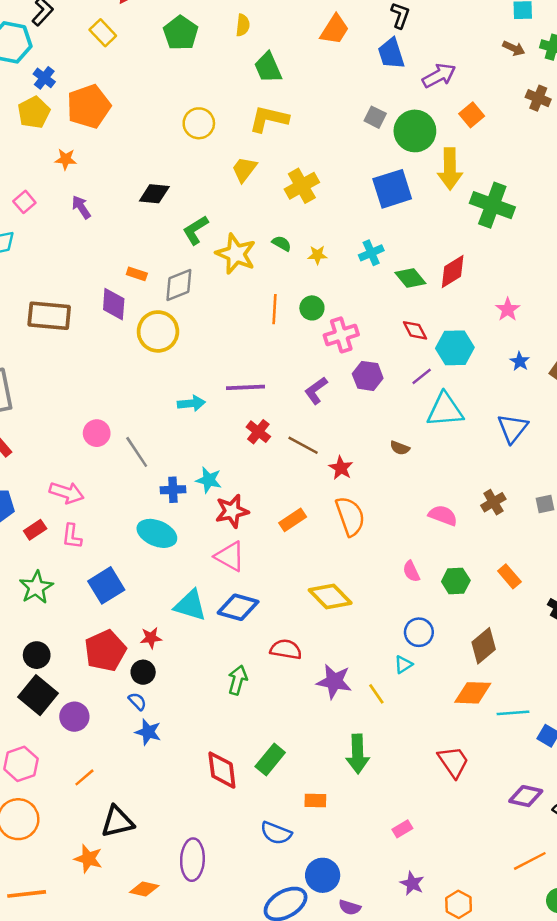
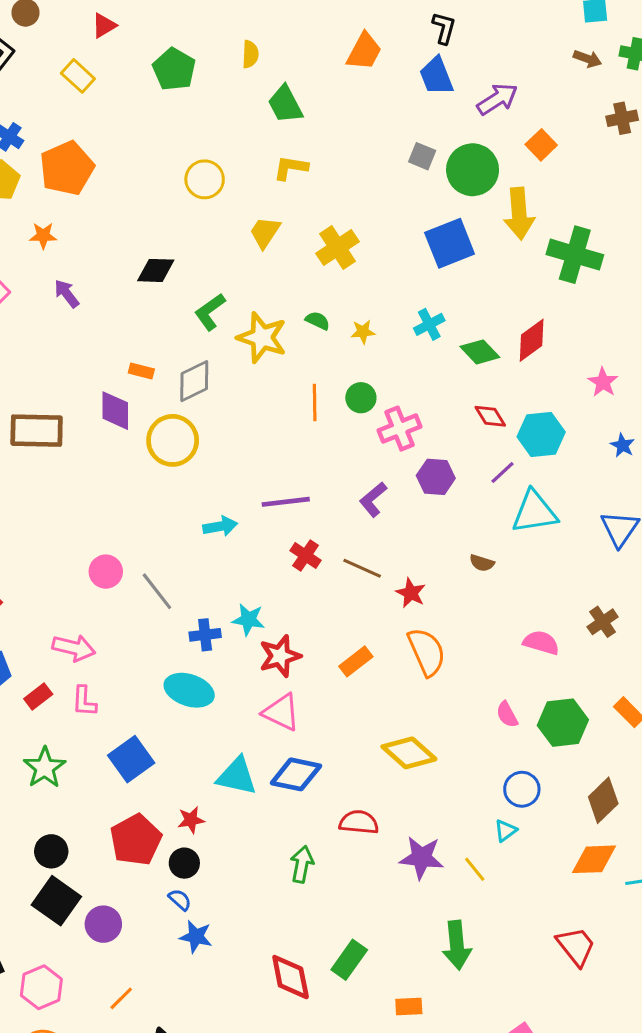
brown cross: (538, 98) -> (622, 118), turned -30
yellow L-shape: (269, 119) -> (291, 168), size x0.7
green hexagon: (456, 581) -> (563, 723), size x1.4

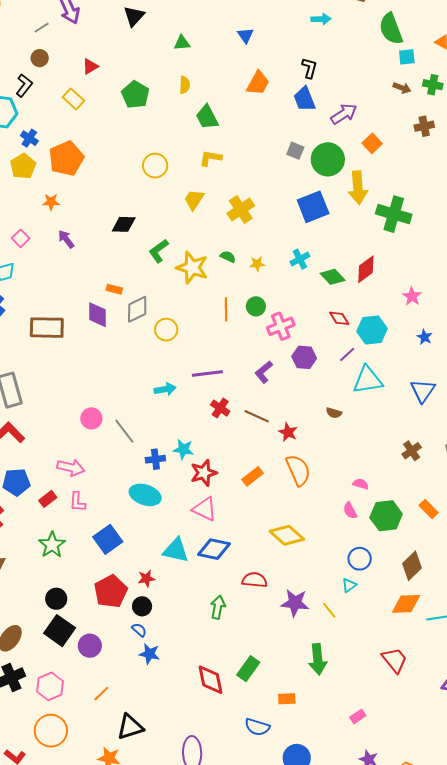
gray diamond: (194, 381) -> (137, 309), moved
yellow circle: (173, 440) -> (166, 330), moved, size x0.7
pink semicircle: (541, 643) -> (361, 484), moved, size x0.7

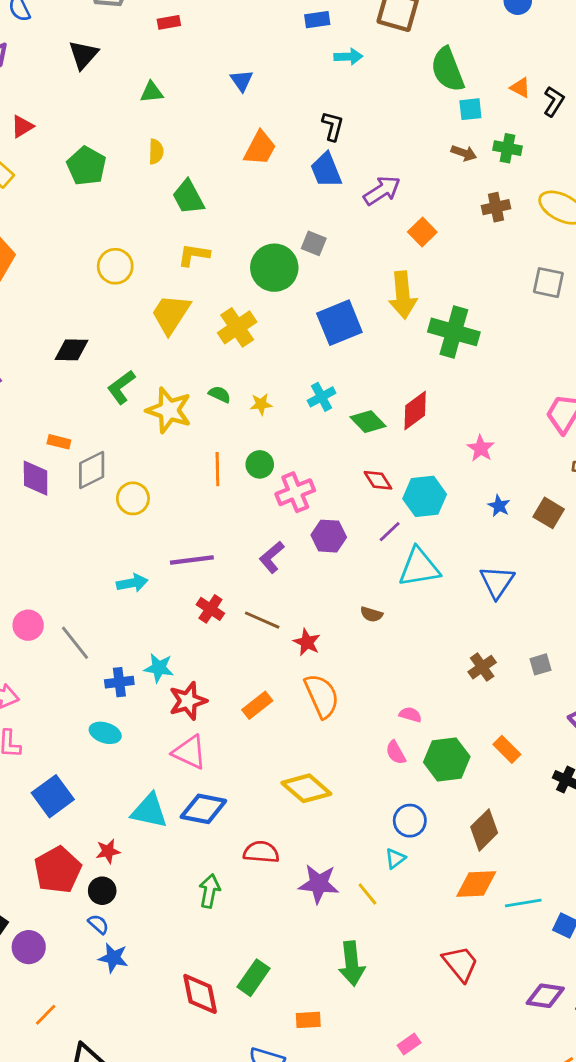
green circle: (328, 159) -> (274, 268), moved
yellow trapezoid: (194, 200) -> (171, 314), size x1.4
cyan ellipse: (145, 495) -> (105, 733), size x0.7

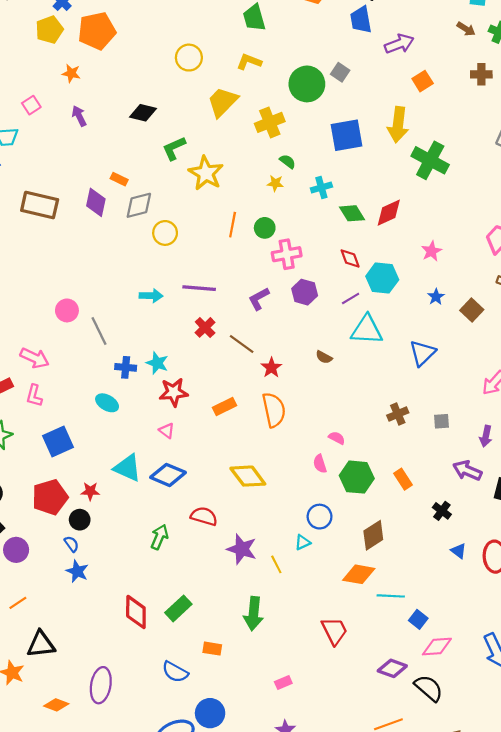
green semicircle: (220, 394) -> (288, 161), moved
pink triangle: (190, 752) -> (167, 431), size x0.6

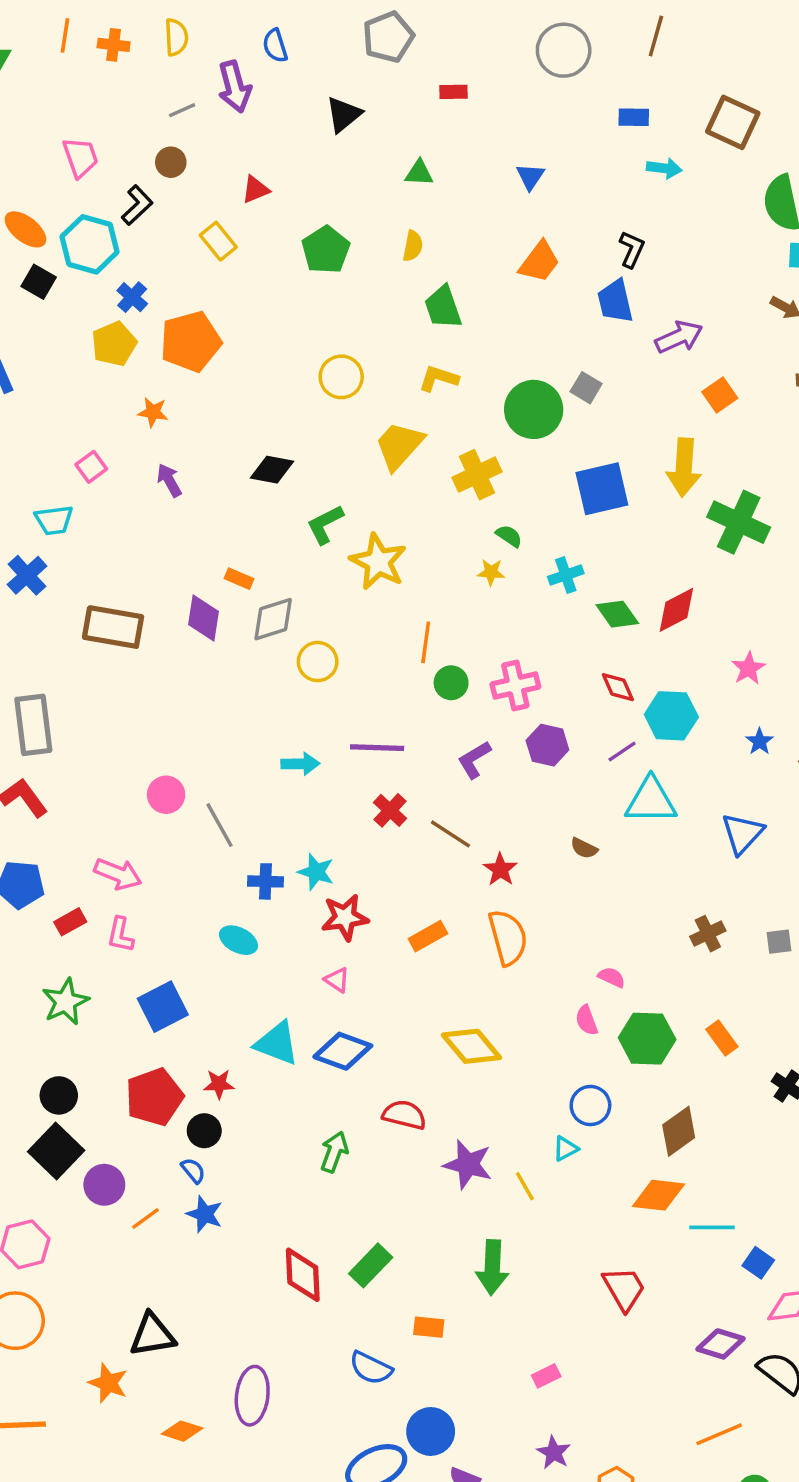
green circle: (265, 228) -> (451, 683), moved
orange line: (18, 603) -> (145, 1218), moved

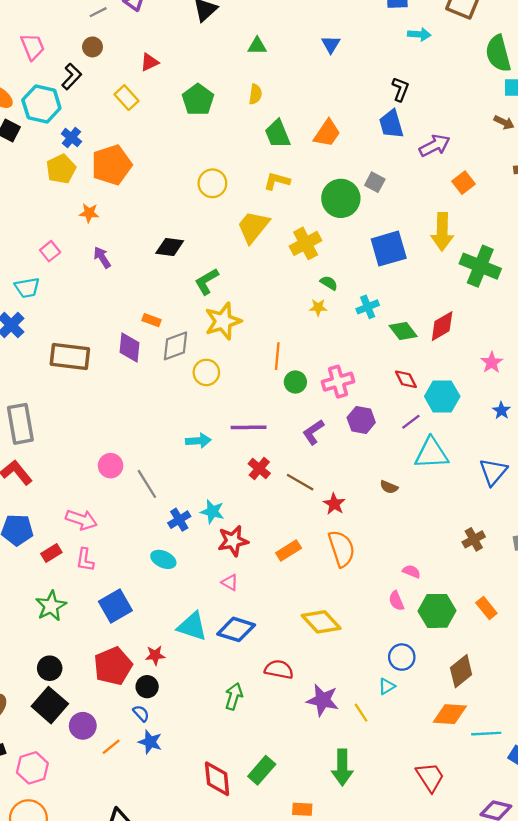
orange trapezoid: (539, 262) -> (327, 133), moved
yellow star: (378, 562) -> (223, 321), moved, turned 30
blue cross: (265, 881) -> (179, 520), turned -30

